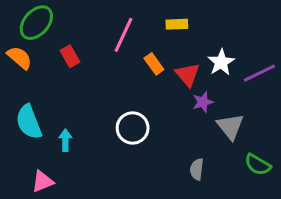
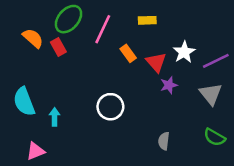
green ellipse: (36, 23) -> (68, 19), moved
orange semicircle: (20, 58) -> (33, 38), moved
gray triangle: (230, 126) -> (211, 94), moved

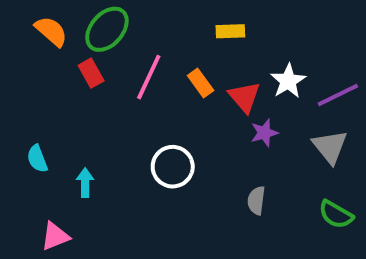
pink line: (103, 29) -> (149, 77), moved
orange semicircle: (33, 38) -> (51, 31), moved
cyan semicircle: (24, 102) -> (37, 159), size x0.6
gray semicircle: (164, 141) -> (256, 201), moved

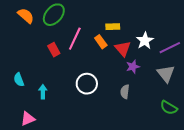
yellow rectangle: (230, 31) -> (113, 27), moved
red rectangle: (91, 73) -> (54, 50), moved
gray semicircle: (256, 201) -> (125, 92), moved

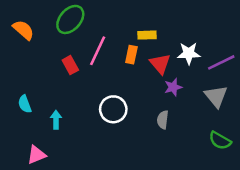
orange semicircle: (26, 16) -> (23, 30), moved
white star: (145, 41) -> (189, 53), turned 30
orange rectangle: (101, 42) -> (131, 55), turned 48

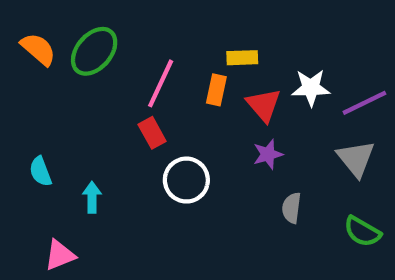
green ellipse: (70, 19) -> (94, 51), moved
red rectangle: (70, 65) -> (152, 133), moved
purple star: (173, 87) -> (268, 154), moved
gray semicircle: (163, 120) -> (292, 208), moved

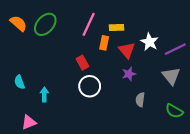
pink line: (161, 83) -> (89, 24), moved
white star: (311, 88) -> (149, 42), turned 30
red rectangle: (152, 133) -> (82, 63), moved

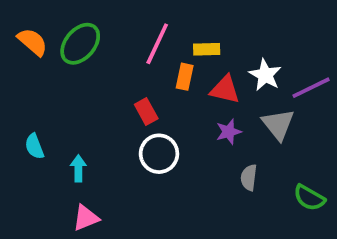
red triangle: (127, 50) -> (225, 90), turned -36
gray triangle: (171, 76) -> (278, 124), moved
pink triangle: (29, 122) -> (86, 218), moved

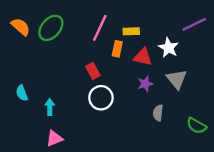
purple line: (311, 88) -> (194, 24), moved

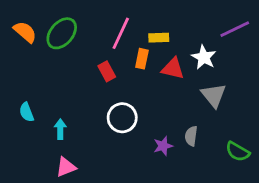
red rectangle: (93, 71) -> (107, 71), moved
purple star: (145, 84) -> (163, 146), moved

